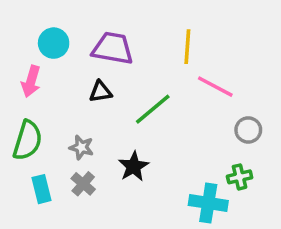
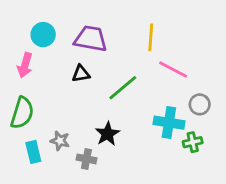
gray star: (81, 147) -> (60, 141), moved
gray cross: (83, 184) -> (86, 159), moved, turned -30
cyan cross: (208, 203) -> (169, 123), moved

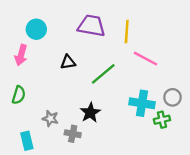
purple trapezoid: (91, 39) -> (91, 26), moved
gray circle: (200, 104) -> (173, 97), moved
green semicircle: (22, 113) -> (19, 95), size x0.7
cyan rectangle: (33, 152) -> (27, 141), moved

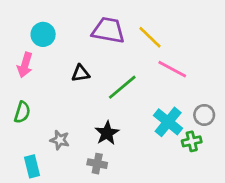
yellow line: (127, 32) -> (150, 37), turned -50
cyan cross: (142, 103) -> (168, 122), turned 30
gray cross: (73, 134) -> (97, 164), moved

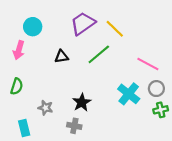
purple trapezoid: (108, 30) -> (83, 23), turned -45
pink line: (172, 69) -> (148, 64), moved
green line: (122, 87) -> (99, 54), moved
green cross: (192, 141) -> (161, 110), moved

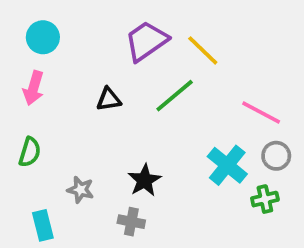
cyan circle: (33, 27) -> (43, 37), moved
green cross: (161, 110) -> (265, 199), moved

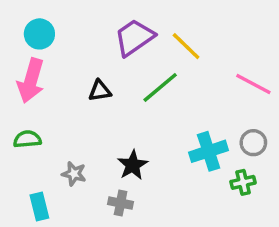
pink arrow: (33, 88) -> (31, 81), size x1.4
pink line: (261, 113) -> (253, 84), moved
green semicircle: (30, 152) -> (27, 139), turned -112
cyan cross: (227, 165) -> (209, 151), turned 33

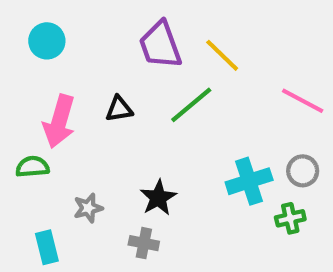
purple trapezoid: (134, 37) -> (160, 45), turned -75
pink arrow: (31, 81) -> (59, 121), moved
gray star: (74, 174) -> (88, 208), turned -30

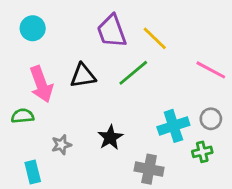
black triangle: (119, 109) -> (83, 76), size x1.4
pink arrow: (59, 121) -> (41, 84), turned -36
gray cross: (144, 243) -> (149, 169), moved, size x1.4

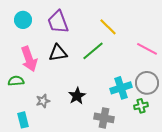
purple trapezoid: (112, 31) -> (58, 22), moved
gray circle: (211, 119) -> (147, 83), size x1.5

